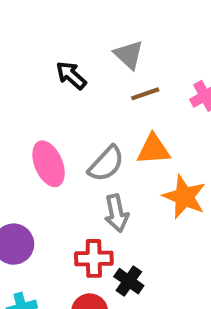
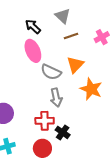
orange triangle: (153, 149) -> (75, 65), turned -42
pink ellipse: (49, 164) -> (33, 51), moved
gray semicircle: (106, 164) -> (51, 72), turned 72

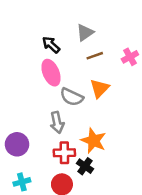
gray triangle: (63, 16) -> (85, 33), turned 42
orange star: (91, 89) -> (94, 141), moved
gray arrow: (56, 97) -> (57, 122), moved

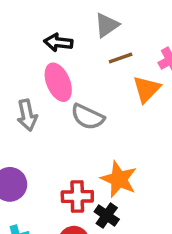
black arrow: (51, 45) -> (58, 42), turned -36
orange triangle: (100, 88) -> (147, 89), moved
gray arrow: (57, 122) -> (27, 115), moved

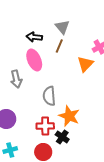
gray triangle: (107, 25) -> (62, 27), turned -35
brown line: (121, 58) -> (59, 46), moved, turned -48
gray semicircle: (88, 117) -> (49, 96), moved, turned 60

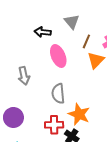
brown line: (59, 46) -> (86, 41), moved
pink ellipse: (34, 60) -> (58, 56), moved

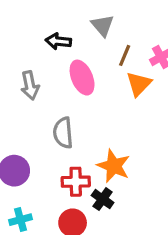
gray arrow: (24, 76) -> (30, 85), moved
gray semicircle: (58, 94) -> (63, 133), moved

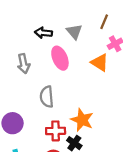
gray triangle: (103, 25) -> (74, 32), moved
brown line: (125, 55) -> (104, 22), moved
orange triangle: (139, 84) -> (100, 63), turned -42

